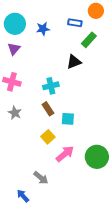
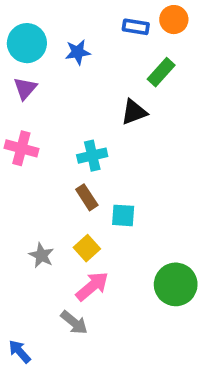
blue rectangle: (75, 23) -> (136, 27), moved
gray star: (15, 113) -> (41, 255), moved
pink arrow: (65, 154) -> (92, 286), moved
blue arrow: (23, 196) -> (20, 352), moved

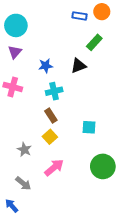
blue star: (78, 52) -> (46, 66), moved
cyan square: (123, 215) -> (89, 127), moved
yellow square: (87, 248) -> (50, 137), moved
gray arrow: (74, 323) -> (23, 183), moved

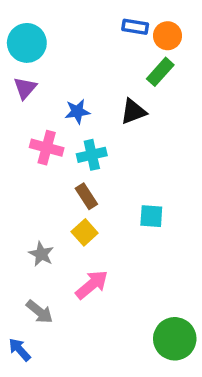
orange circle: (102, 12) -> (168, 36), moved
pink cross: (13, 87) -> (47, 148), moved
green circle: (103, 166) -> (175, 339), moved

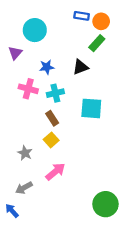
cyan circle: (27, 43) -> (35, 30), moved
cyan square: (151, 216) -> (91, 108), moved, size x1.5
gray arrow: (39, 312) -> (24, 188), turned 112

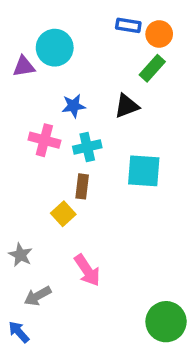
purple triangle: (15, 53) -> (24, 67), moved, turned 40
brown rectangle: (52, 118) -> (82, 186), turned 40
yellow square: (51, 140) -> (63, 214), moved
gray star: (25, 153) -> (20, 255), moved
pink arrow: (55, 172) -> (87, 270), turned 96

